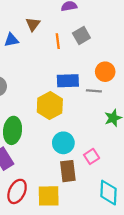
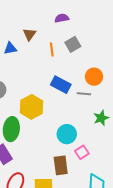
blue rectangle: (68, 81) -> (61, 85), turned 30
yellow hexagon: (50, 106) -> (31, 107), moved
cyan circle: (63, 143) -> (67, 134), moved

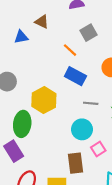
brown triangle: (29, 34) -> (42, 22), turned -40
orange line: (52, 49) -> (70, 50), moved, turned -40
gray line: (84, 94) -> (91, 103), moved

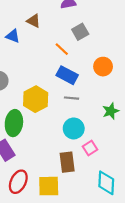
blue triangle: (21, 37) -> (13, 36), turned 32
gray line: (91, 103) -> (72, 98), moved

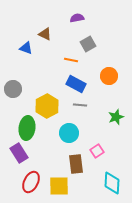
orange line: (62, 49) -> (71, 60), turned -32
cyan circle: (74, 128) -> (69, 133), moved

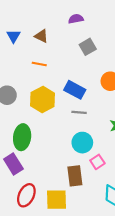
blue triangle: (26, 48) -> (13, 36), moved, turned 40
orange line: (71, 60) -> (39, 64), moved
yellow hexagon: (47, 106) -> (43, 100), moved
cyan circle: (69, 133) -> (82, 143), moved

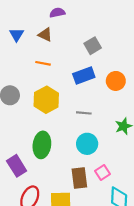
purple semicircle: (76, 19) -> (57, 13), moved
blue rectangle: (75, 90) -> (84, 75), moved, turned -48
green ellipse: (22, 137) -> (42, 145), moved
pink square: (97, 162) -> (103, 172), moved

